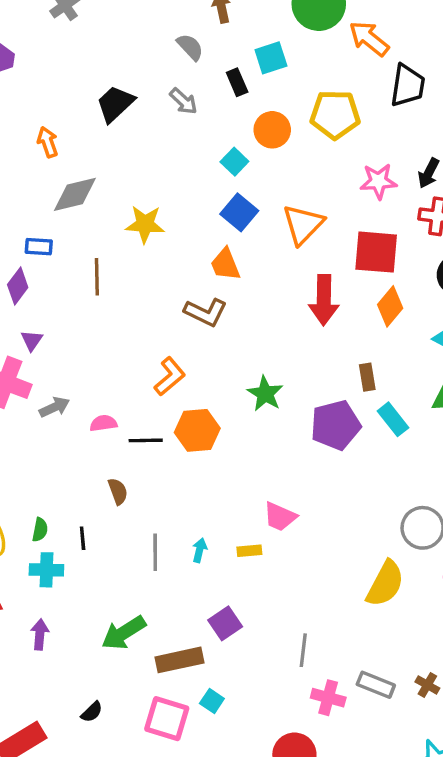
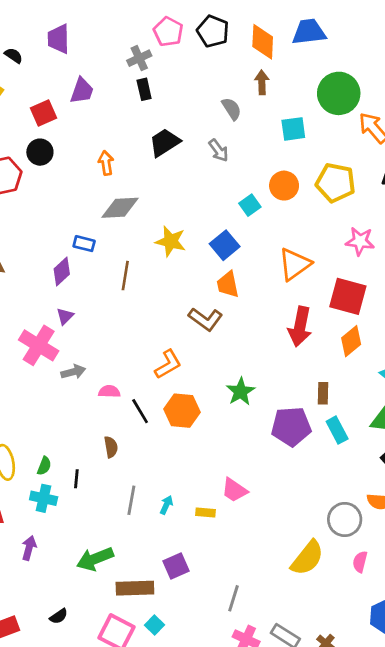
black rectangle: (237, 82) -> (144, 89), moved
blue square: (239, 212) -> (225, 245), moved
black line: (146, 440) -> (140, 411), turned 50

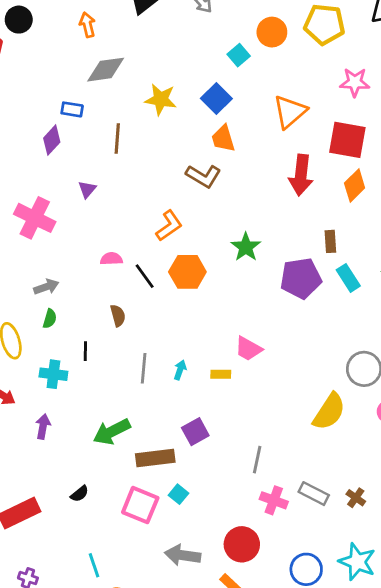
purple triangle: (65, 316) -> (87, 189), moved
gray arrow: (73, 372) -> (46, 287), moved
green semicircle: (44, 466) -> (50, 319), moved

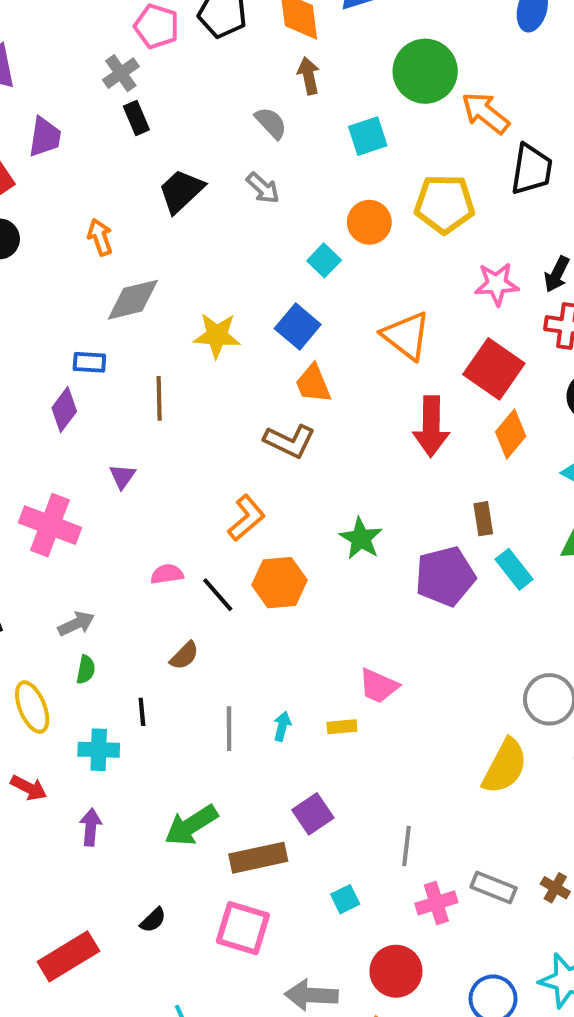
orange triangle: (290, 112) -> (406, 336), turned -36
red square: (347, 140) -> (494, 369), turned 30
brown semicircle: (118, 316) -> (184, 656), turned 65
cyan square: (179, 494) -> (345, 899), moved, turned 30
pink cross: (274, 500) -> (436, 903), turned -32

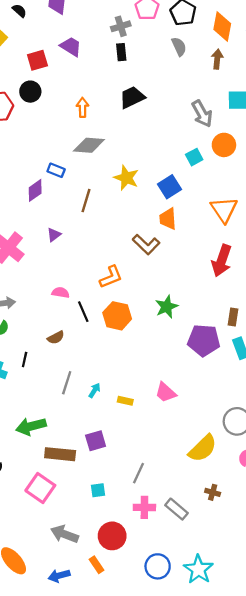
gray semicircle: (271, 123) -> (179, 47), moved
purple trapezoid: (45, 137) -> (71, 46), turned -85
gray arrow: (263, 188) -> (202, 114), moved, size x1.4
pink trapezoid: (379, 686) -> (166, 392), moved
brown cross: (555, 888) -> (213, 492), moved, turned -32

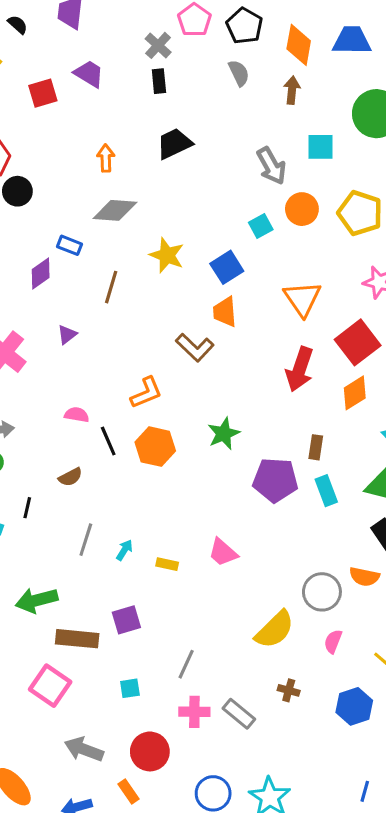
gray cross: (121, 26) -> (158, 45), turned -30
black circle: (30, 92) -> (17, 191), moved

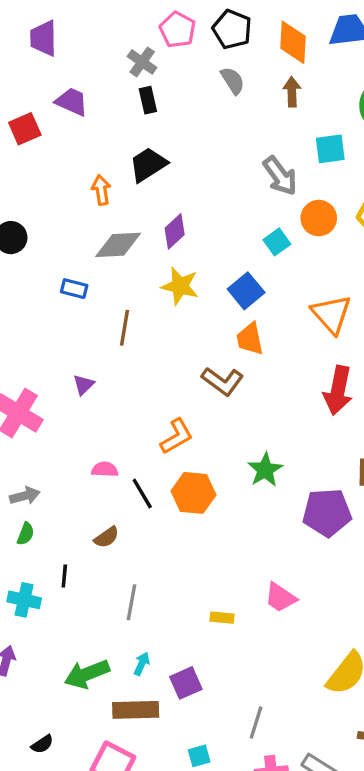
black trapezoid: (174, 144) -> (148, 165), moved
purple diamond: (41, 273) -> (175, 231), moved
cyan arrow: (124, 550) -> (142, 664), moved

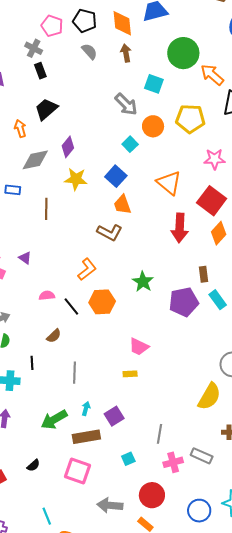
cyan square: (330, 149) -> (154, 84), turned 36
purple triangle: (84, 385) -> (25, 258), moved, turned -32
pink trapezoid: (280, 597) -> (139, 347), moved

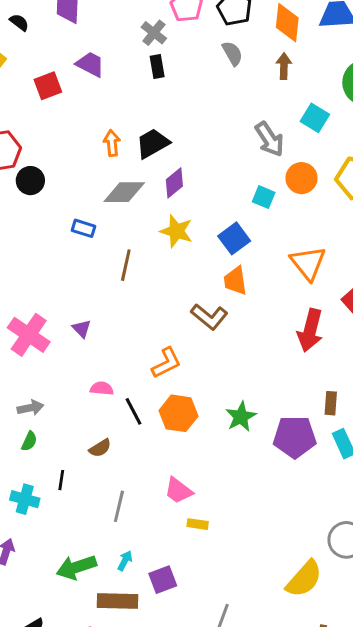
black trapezoid: (46, 109) -> (153, 143), moved
cyan square: (130, 144) -> (264, 197), turned -35
green star: (143, 282) -> (241, 417), moved
pink trapezoid: (139, 347) -> (178, 491), moved

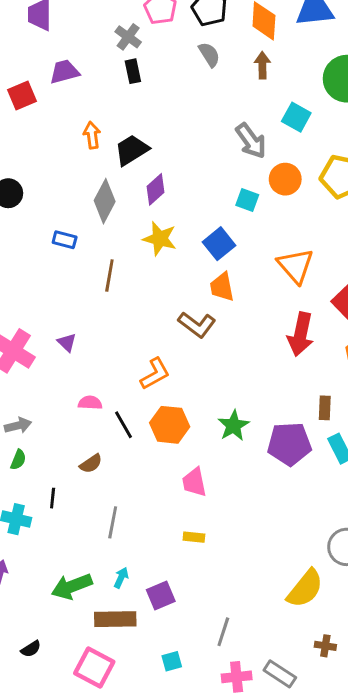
purple trapezoid: (90, 64) -> (64, 72), turned -40
orange arrow: (112, 143) -> (92, 135), moved
gray diamond: (124, 192) -> (105, 201), turned -60
pink trapezoid: (178, 491) -> (194, 482), moved, turned 44

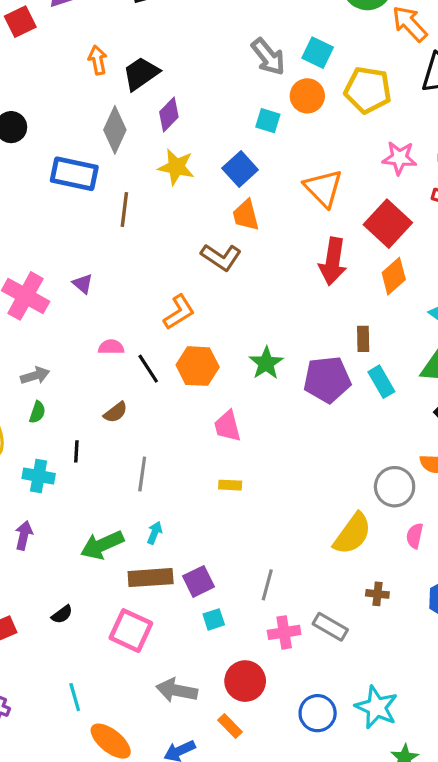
cyan square: (296, 117) -> (318, 53), moved
blue rectangle: (65, 240) -> (74, 174), size x1.8
purple square: (161, 595) -> (199, 581), moved

